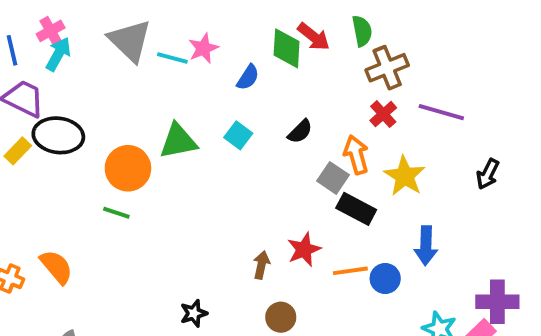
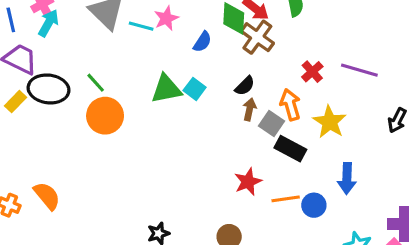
brown cross: (387, 68) -> (257, 37), moved, turned -32
green triangle: (178, 141) -> (166, 89), moved
green line: (116, 213) -> (96, 83), moved, turned 30
brown arrow: (261, 265) -> (250, 109), moved

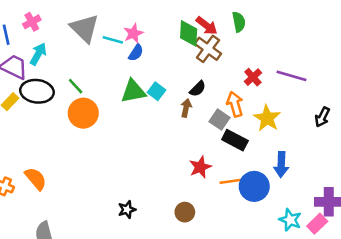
cyan arrow: (49, 23) -> (38, 54), moved
blue semicircle: (202, 42) -> (136, 53), moved
brown arrow: (250, 109) -> (186, 108), moved
blue circle: (314, 205) -> (254, 186), size x1.5

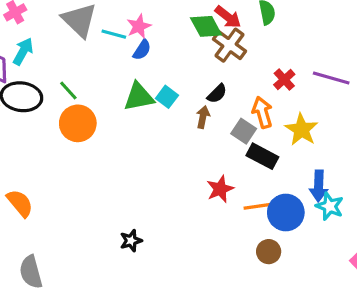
green diamond: (189, 33) -> (206, 26), turned -32
brown circle: (185, 212) -> (269, 252), moved
cyan star: (290, 220) -> (330, 206), moved

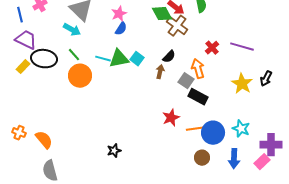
cyan line: (114, 34) -> (103, 59), moved
cyan arrow: (23, 51) -> (72, 30), moved, turned 90
yellow star: (301, 130) -> (242, 84), moved
blue arrow: (319, 186) -> (234, 159), moved
orange semicircle: (20, 203) -> (44, 140), moved

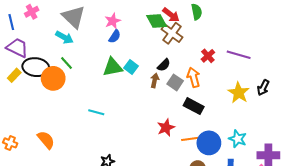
cyan line: (103, 59) -> (96, 112), moved
orange circle: (80, 76) -> (53, 78), moved
gray square: (186, 81) -> (175, 82), moved
orange semicircle: (44, 140) -> (46, 140), moved

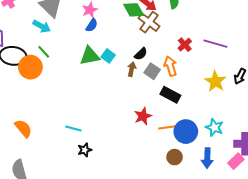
cyan line: (96, 112) -> (73, 128), moved

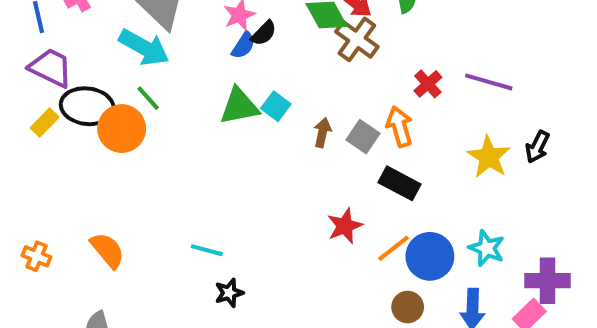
cyan arrow: (42, 26) -> (144, 47), size x1.4
black semicircle: (141, 54) -> (264, 33), moved
orange line: (167, 127) -> (393, 248), turned -30

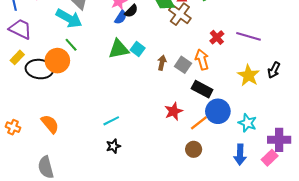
black ellipse: (87, 106) -> (39, 69), moved
cyan line: (207, 250) -> (111, 121), moved, turned -42
blue circle: (430, 256) -> (218, 111), moved
brown circle: (408, 307) -> (194, 149), moved

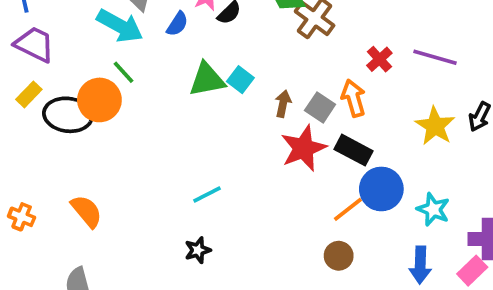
blue semicircle: (121, 17) -> (177, 24), moved
red star: (174, 111) -> (303, 148), moved, size x1.4
cyan line: (111, 121) -> (207, 195), moved

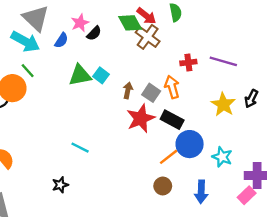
red cross: (379, 59) -> (188, 62), turned 35
cyan line: (207, 195) -> (80, 148), turned 54
black star: (198, 250) -> (60, 185), moved
blue arrow: (420, 265) -> (201, 192), moved

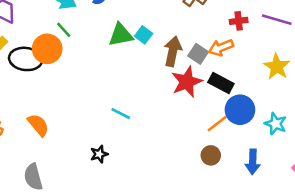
orange arrow: (172, 87) -> (221, 48), turned -95
brown arrow: (128, 90) -> (173, 51), size x1.6

